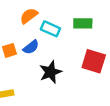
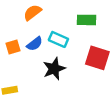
cyan rectangle: (50, 29) -> (58, 39), moved

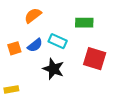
black star: (54, 69) -> (53, 69), turned -30

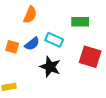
orange semicircle: (33, 15) -> (30, 15), turned 150
orange square: (14, 48) -> (12, 47), turned 32

